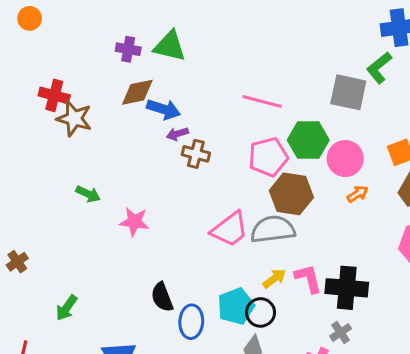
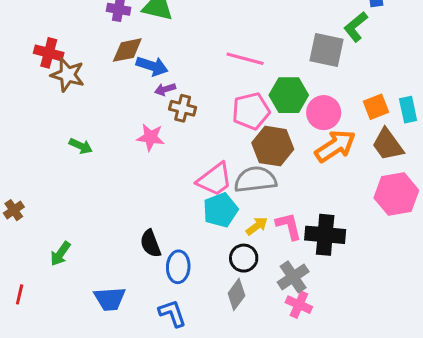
orange arrow: (358, 194) -> (335, 146), size x2.0
pink star: (134, 222) -> (151, 137), moved
cyan pentagon: (236, 306) -> (220, 210), moved
gray cross: (341, 332) -> (293, 277), moved, size x1.5

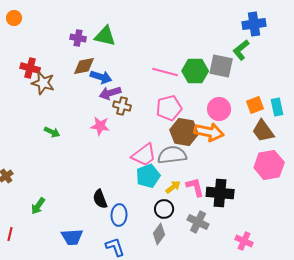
purple arrow: (165, 89) -> (110, 93), size x1.5
green hexagon: (289, 95) -> (195, 71), moved
orange arrow: (335, 146) -> (209, 132), moved, turned 44
gray cross: (293, 277) -> (198, 222), turned -30
pink cross: (299, 305) -> (244, 241), moved

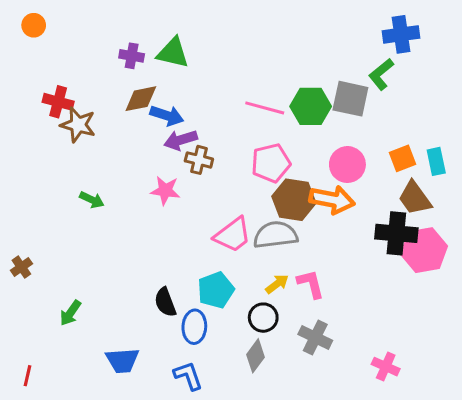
cyan pentagon: (148, 176) -> (216, 290), moved
black cross: (220, 193) -> (396, 233), moved
red line: (10, 234) -> (28, 376), moved

